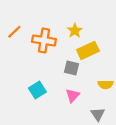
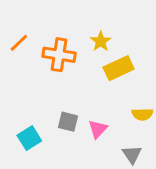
gray square: (71, 68) -> (68, 122), moved
cyan square: (37, 90) -> (29, 138), moved

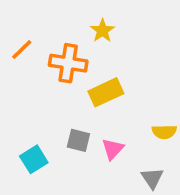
yellow star: (101, 41) -> (102, 31), moved
yellow rectangle: (119, 68) -> (106, 92), moved

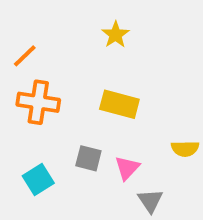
orange cross: (68, 63) -> (38, 102), moved
yellow rectangle: (106, 92) -> (119, 104), turned 40
gray triangle: (152, 178) -> (150, 201), moved

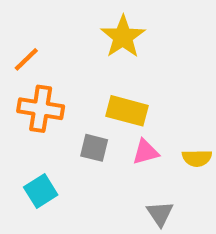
yellow star: (116, 35) -> (123, 37), size x1.5
gray square: (88, 158) -> (94, 148), moved
pink triangle: (127, 168) -> (146, 152), moved, turned 32

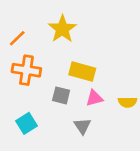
yellow star: (123, 37) -> (62, 29), moved
gray triangle: (160, 214) -> (82, 126), moved

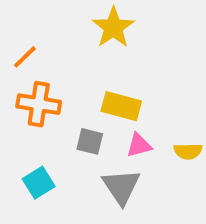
yellow star: (62, 29) -> (113, 27), moved
gray triangle: (82, 126) -> (121, 187), size x1.5

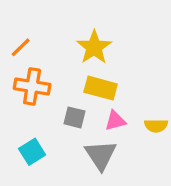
yellow star: (113, 27) -> (94, 47), moved

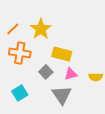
yellow star: (94, 47) -> (41, 29), moved
gray square: (74, 117) -> (46, 72), turned 32

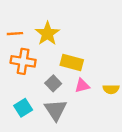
orange line: (13, 29) -> (15, 34), turned 40
gray triangle: (62, 95) -> (56, 110), moved

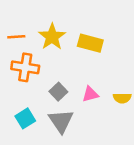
yellow rectangle: (72, 63) -> (90, 43), moved

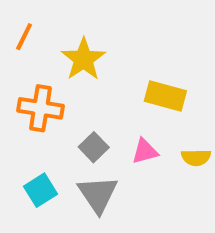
orange line: (16, 37) -> (24, 37), moved, turned -60
yellow rectangle: (90, 43) -> (165, 96), moved

